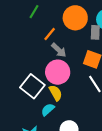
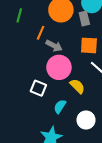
white square: (32, 86) -> (38, 88), size x0.7
yellow semicircle: (56, 93) -> (77, 86), moved

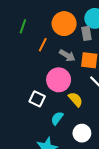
gray arrow: (54, 46) -> (67, 55), moved

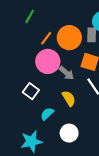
orange circle: (64, 24) -> (69, 38), moved
gray arrow: (67, 55) -> (66, 73), moved
pink circle: (59, 80) -> (48, 61), moved

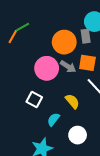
green line: (30, 16) -> (23, 27), turned 40
orange line: (46, 38) -> (13, 37), moved
gray arrow: (66, 73) -> (68, 67), moved

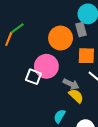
gray arrow: (68, 67) -> (71, 84), moved
white square: (34, 100) -> (33, 77), moved

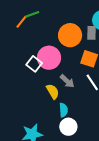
yellow semicircle: (76, 96) -> (53, 91), moved
cyan semicircle: (60, 116) -> (63, 110), moved, turned 128

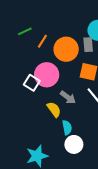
orange line: (21, 22) -> (42, 41), moved

